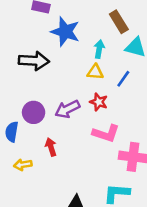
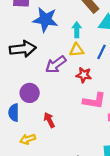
purple arrow: (67, 109) -> (56, 64), moved

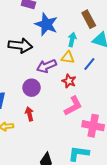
purple circle: (30, 93) -> (32, 88), moved
pink L-shape: (94, 101) -> (73, 106), turned -50

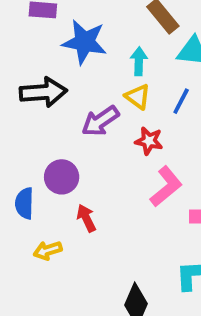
yellow triangle: (68, 57) -> (138, 97), turned 40
purple circle: (32, 88) -> (62, 177), moved

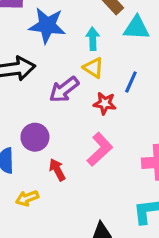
blue line: (181, 101) -> (131, 82), moved
pink L-shape: (166, 187) -> (100, 149), moved

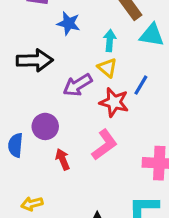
blue star: (47, 25) -> (69, 23), size x0.7
red star: (105, 103) -> (114, 102), size x1.4
yellow arrow: (27, 198) -> (32, 204), moved

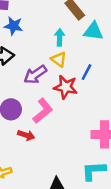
blue star: (69, 23) -> (13, 26), moved
pink L-shape: (104, 145) -> (43, 111), moved
red arrow: (63, 159) -> (26, 135), turned 133

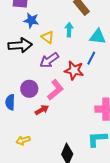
cyan triangle: (93, 31) -> (98, 37), moved
yellow triangle: (59, 59) -> (48, 37), moved
red arrow: (26, 135) -> (42, 110), turned -48

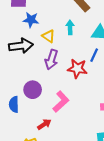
purple arrow: (49, 60) -> (51, 59), turned -36
pink L-shape: (55, 90) -> (61, 102), moved
red arrow: (42, 110) -> (44, 124), moved

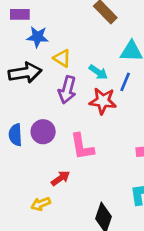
cyan arrow: (70, 27) -> (98, 72), moved, turned 128
pink L-shape: (61, 102) -> (82, 147), turned 125
blue semicircle: (14, 104) -> (15, 135), moved

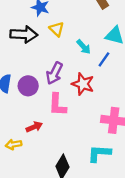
purple arrow: (67, 90) -> (54, 73), moved
red star: (103, 101) -> (83, 84), moved

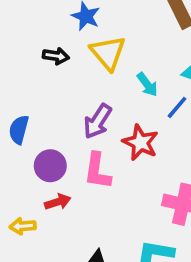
yellow triangle: (57, 29) -> (108, 53), size x1.5
black arrow: (24, 34) -> (56, 56), size x0.6
purple circle: (28, 86) -> (50, 166), moved

